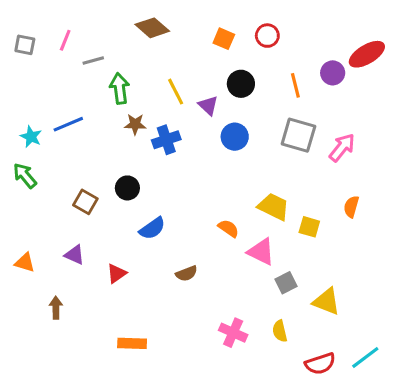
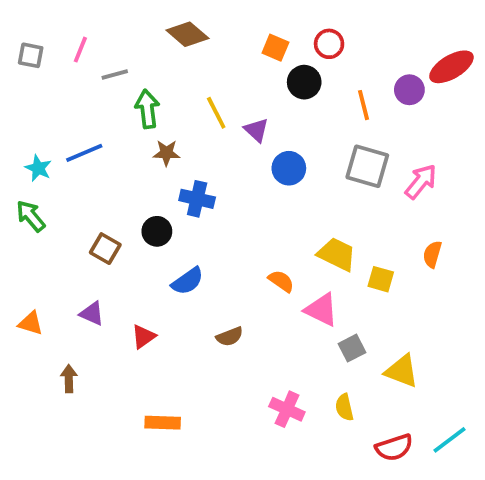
black circle: (241, 84) -> (304, 82), moved
blue cross: (166, 140) -> (197, 199), moved, turned 32

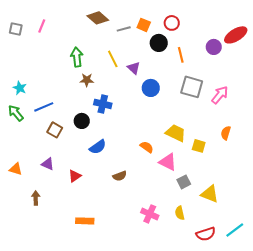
gray line: (115, 74) -> (124, 29), moved
orange line: (363, 105) -> (181, 55), moved
blue line: (84, 153) -> (44, 107), moved

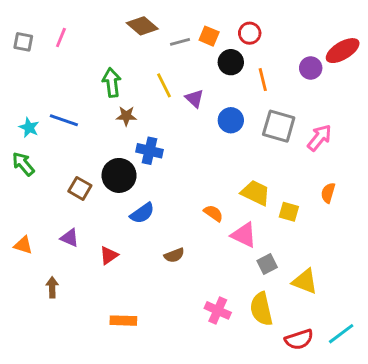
blue circle: (151, 88) -> (231, 120), moved
blue line: (44, 107) -> (64, 120), moved, turned 42
black circle: (82, 121) -> (119, 175), size x1.5
yellow semicircle: (180, 213) -> (261, 309), size x1.6

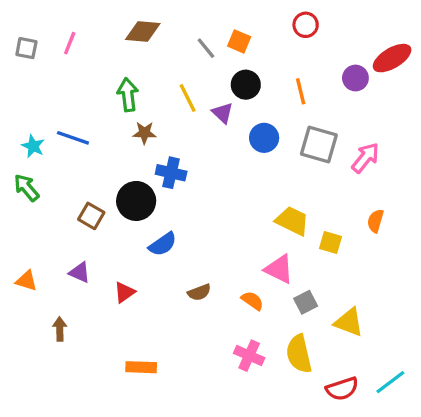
brown diamond: (142, 26) -> (143, 31), moved, turned -36
red circle: (250, 33) -> (306, 25), moved
gray line: (180, 42) -> (206, 48), turned 66
black circle: (231, 62) -> (246, 85), moved
orange semicircle: (213, 213) -> (252, 301), moved

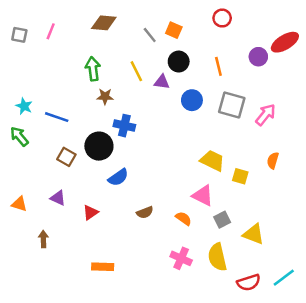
purple triangle: (223, 113) -> (162, 82), turned -35
blue line: (73, 138) -> (57, 117), moved

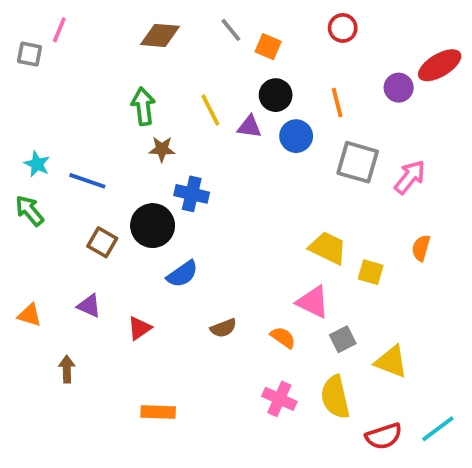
pink line: (51, 31) -> (59, 30), moved
gray line: (150, 35) -> (231, 30), moved
blue circle: (192, 100) -> (296, 136), moved

